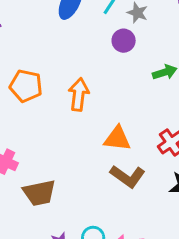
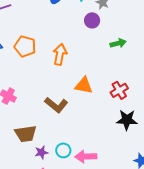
brown L-shape: (128, 176) -> (56, 105), moved
brown trapezoid: (39, 193) -> (26, 134), moved

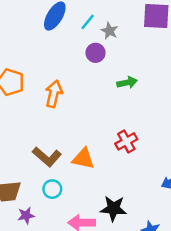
orange triangle: (84, 85) -> (83, 159), moved
black star: (127, 120) -> (113, 209), moved
cyan circle: (63, 150) -> (52, 189), moved

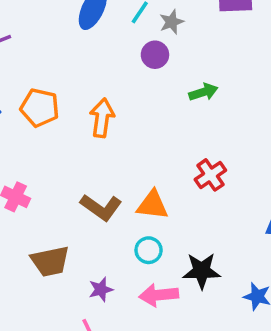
gray star: (109, 31) -> (171, 22), turned 30
cyan circle: (52, 189) -> (149, 250), moved
purple star: (26, 215) -> (101, 289), moved

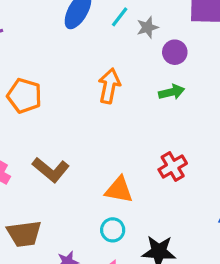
purple circle: (155, 55) -> (175, 52), moved
orange arrow: (102, 118) -> (109, 86), moved
brown L-shape: (101, 207) -> (51, 170), moved

